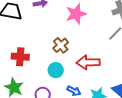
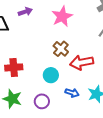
brown cross: (61, 45) -> (61, 49), moved

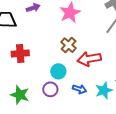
red cross: (14, 67) -> (20, 54), moved
purple circle: (42, 101) -> (50, 89), moved

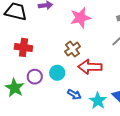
purple circle: (50, 89) -> (35, 77), moved
cyan star: (104, 90) -> (98, 101), turned -30

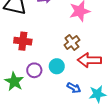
cyan star: (98, 101) -> (97, 94), turned 30

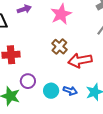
cyan circle: (57, 66) -> (51, 91), moved

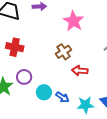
pink star: (61, 14) -> (73, 21), turned -30
red arrow: (80, 60) -> (80, 71), size x0.7

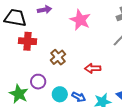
red cross: (15, 47) -> (28, 41), moved
brown cross: (64, 52) -> (58, 57), moved

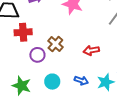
purple circle: (38, 82) -> (37, 55), moved
cyan circle: (60, 94) -> (52, 82), moved

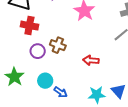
brown cross: (55, 44) -> (58, 45), turned -35
blue arrow: (81, 81) -> (61, 92), moved

